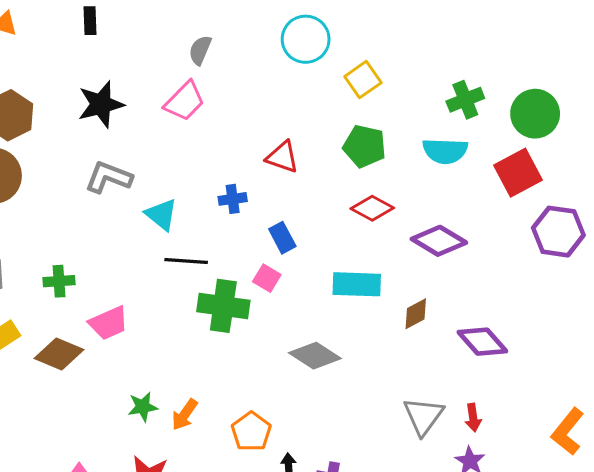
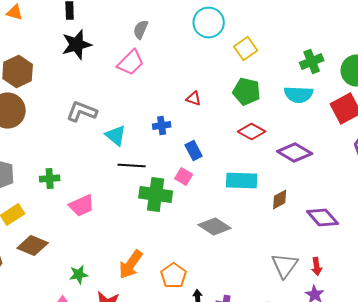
black star: (101, 104) -> (77, 44), moved
red triangle: (282, 157) -> (194, 98), size x0.7
brown diamond: (59, 354) -> (33, 246), moved
green star: (143, 407) -> (79, 274), moved
orange arrow: (185, 415) -> (131, 264), size x1.4

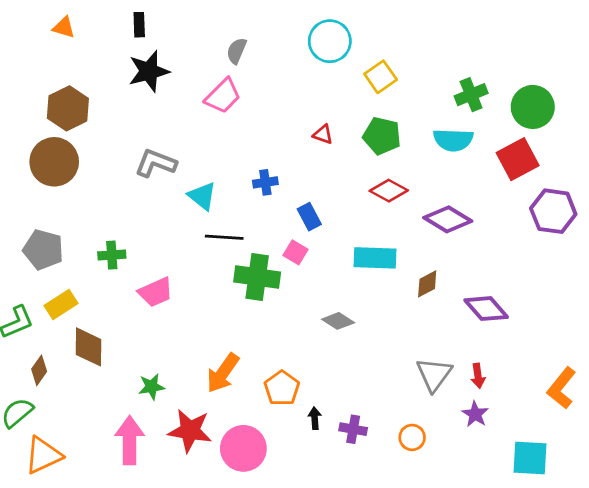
red triangle: (194, 98) -> (323, 134), moved
gray diamond: (215, 226) -> (338, 321), size x0.7
brown diamond: (33, 246) -> (88, 347), turned 68

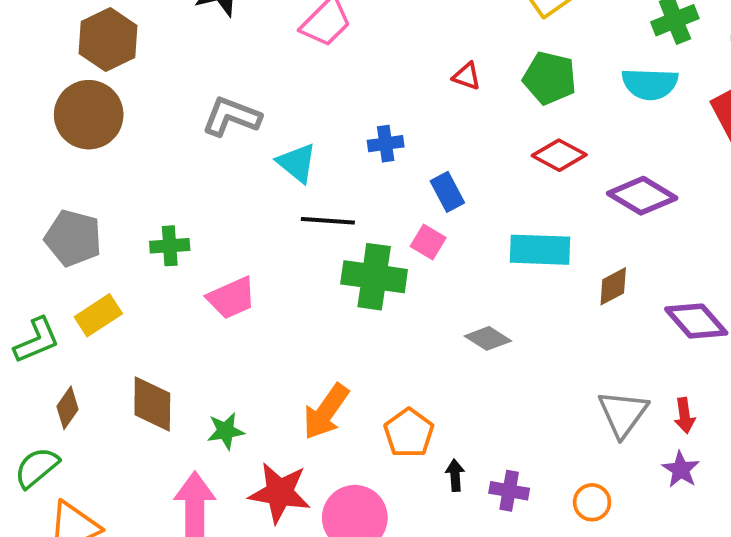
brown diamond: (88, 347) -> (152, 404), moved

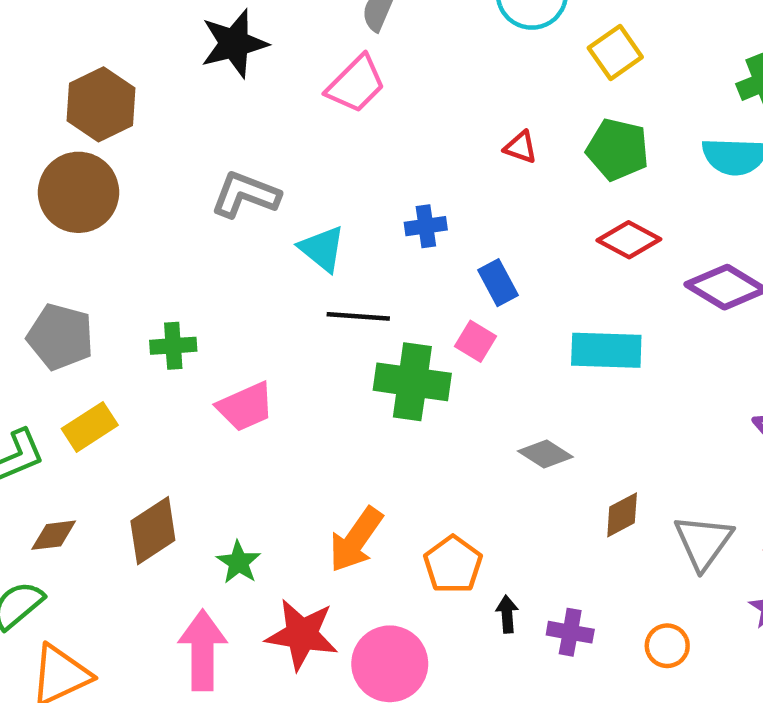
brown diamond: (613, 286) -> (622, 515), moved
brown diamond: (152, 404) -> (153, 531), turned 56
brown diamond: (67, 408) -> (54, 535), turned 48
green star: (226, 431) -> (239, 562), turned -30

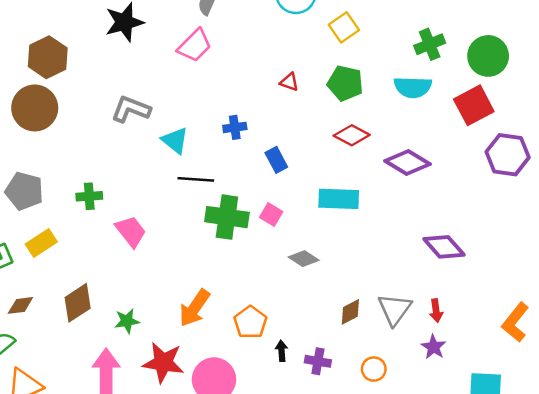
pink square: (475, 341) -> (271, 214), moved
pink trapezoid: (245, 407) -> (131, 231), turned -104
brown diamond: (622, 515) -> (350, 312), moved
green star: (239, 562) -> (127, 321), turned 30

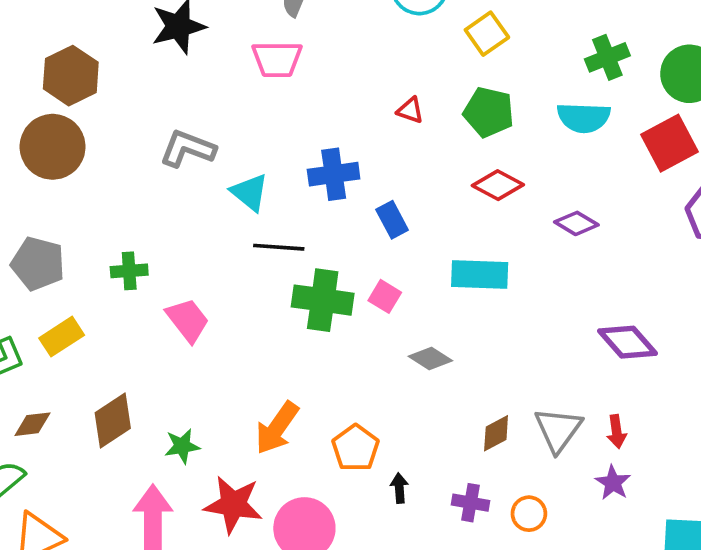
pink trapezoid: (194, 46) -> (277, 59), turned 45
blue cross: (235, 127) -> (334, 174), size x1.5
purple diamond: (408, 162) -> (576, 223), size x0.7
purple cross: (318, 361) -> (471, 503), moved

